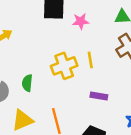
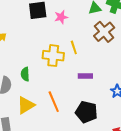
yellow cross: (64, 66) -> (53, 56), turned 35

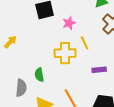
pink star: (61, 17) -> (69, 23), moved

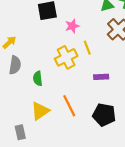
yellow cross: (65, 53) -> (66, 57), turned -30
gray semicircle: (21, 88) -> (15, 65), moved

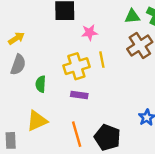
purple rectangle: (101, 77) -> (79, 95), moved
orange line: (69, 106) -> (77, 134), moved

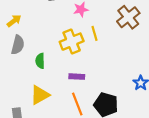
purple rectangle: (79, 95) -> (77, 77), moved

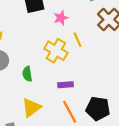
yellow cross: (72, 42) -> (56, 51), turned -30

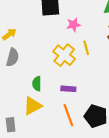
green semicircle: (27, 74) -> (37, 84), moved

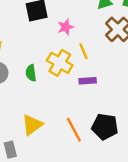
green semicircle: (37, 84) -> (31, 73), moved
purple rectangle: (68, 89) -> (88, 81), moved

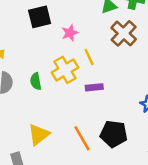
yellow cross: (60, 63) -> (65, 70), turned 30

